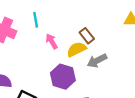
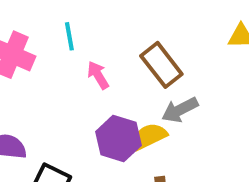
brown rectangle: (87, 36) -> (161, 65), size x1.5
yellow semicircle: (77, 49) -> (149, 136), moved

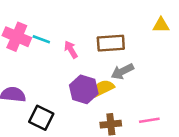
cyan line: (69, 36) -> (41, 39), moved, turned -60
brown rectangle: (161, 65) -> (111, 43), turned -56

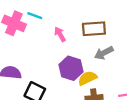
cyan line: (41, 39) -> (35, 16), moved
yellow semicircle: (103, 88) -> (87, 78), moved

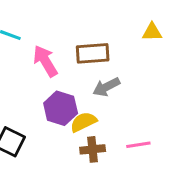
pink arrow: (60, 34) -> (45, 61), size x1.5

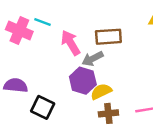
gray arrow: (106, 87) -> (93, 59), moved

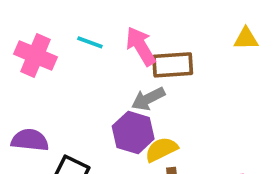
cyan line: (43, 22) -> (90, 42), moved
pink arrow: (71, 43) -> (141, 46), moved

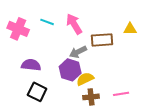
yellow triangle: (246, 39) -> (130, 29), moved
brown rectangle: (173, 65) -> (102, 40), moved
purple semicircle: (30, 140) -> (31, 65), moved

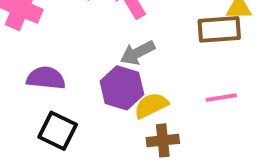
brown rectangle: (102, 40) -> (219, 29), moved
pink line: (121, 94) -> (221, 98), moved

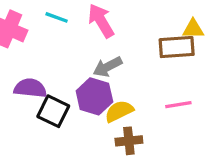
black square: (58, 131) -> (53, 111), moved

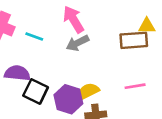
cyan line: (57, 17) -> (34, 36), moved
gray arrow: (108, 67) -> (77, 43), moved
purple hexagon: (94, 96) -> (68, 99), moved

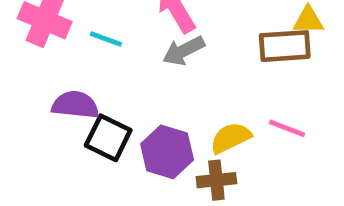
pink line: (135, 86) -> (287, 128), turned 30
yellow semicircle: (88, 91) -> (231, 138), moved

